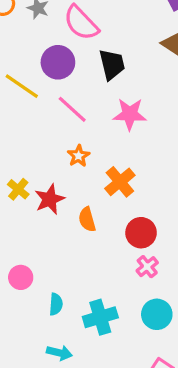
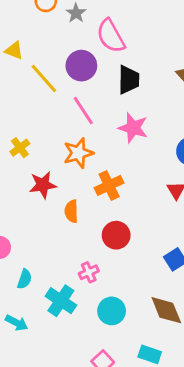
orange star: (78, 156) -> (78, 153), size x1.5
yellow cross: (18, 189) -> (20, 148), moved
pink cross: (147, 267) -> (89, 272), moved
cyan cross: (100, 317) -> (61, 301), turned 36

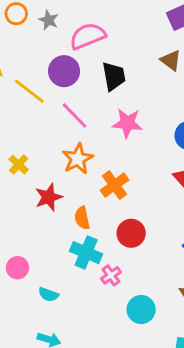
pink semicircle: (111, 36) -> (88, 36), turned 108
cyan semicircle: (25, 279) -> (48, 295), turned 102
cyan cross: (61, 301) -> (86, 253), moved

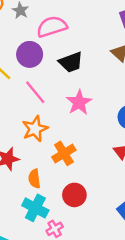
black trapezoid: (114, 76) -> (71, 62), turned 75
pink star: (127, 123) -> (79, 102), turned 30

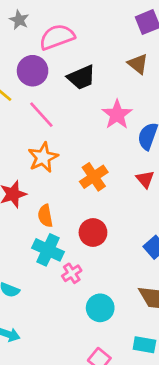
pink star: (79, 102) -> (117, 115), moved
orange cross: (64, 153) -> (94, 177), moved

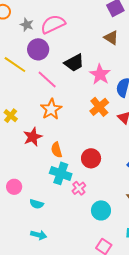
gray star: (19, 20) -> (27, 25), moved
black trapezoid: (81, 77) -> (74, 63), moved
orange cross: (94, 177) -> (99, 107), moved

